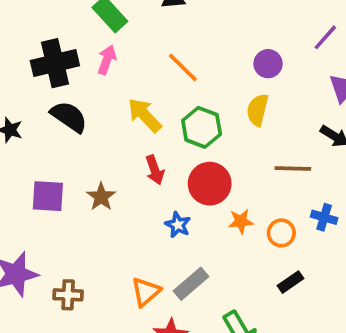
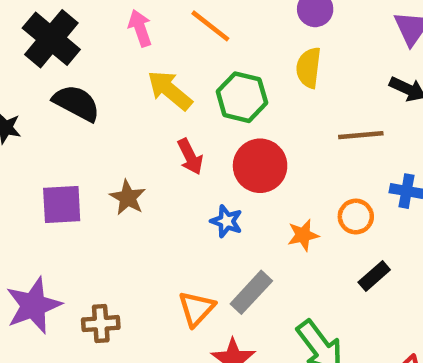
pink arrow: (107, 60) -> (140, 28), moved, turned -32
black cross: (55, 63) -> (51, 39), turned -30
orange star: (241, 221) -> (303, 235), moved

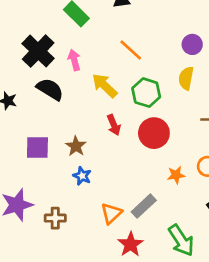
pink arrow: (140, 28) -> (74, 60), moved
blue star: (227, 221) -> (82, 176), moved

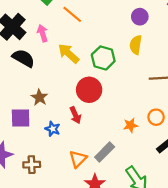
orange line: (131, 50) -> (72, 14), moved
red arrow: (114, 125) -> (75, 115), moved
red circle: (154, 133) -> (89, 90), moved
brown star: (76, 146) -> (39, 97), moved
purple square: (37, 147) -> (21, 118), moved

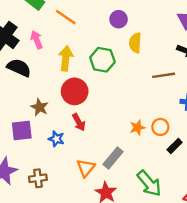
purple circle: (140, 17) -> (119, 19), moved
yellow arrow: (69, 53) -> (66, 58), turned 60
red circle: (89, 90) -> (75, 91), moved
orange circle: (156, 117) -> (160, 127), moved

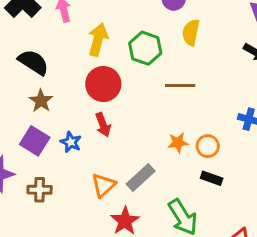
black semicircle: (19, 68) -> (33, 62), moved
brown line: (164, 75) -> (180, 85), moved
brown star: (39, 107) -> (41, 101), moved
purple square: (22, 131) -> (35, 141), moved, turned 30
black rectangle: (175, 146) -> (212, 178), moved, turned 56

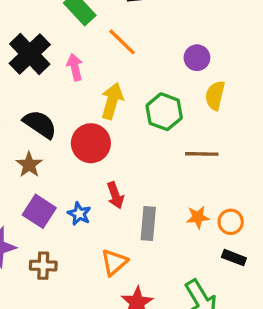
red circle: (103, 84) -> (91, 143), moved
brown star: (41, 101) -> (29, 165), moved
gray rectangle: (141, 177) -> (148, 224), moved, turned -44

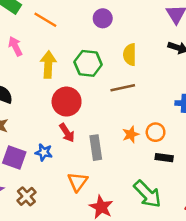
yellow semicircle: (215, 95) -> (130, 55), moved
red circle: (91, 143) -> (67, 102), moved
brown cross: (43, 266) -> (26, 196), turned -30

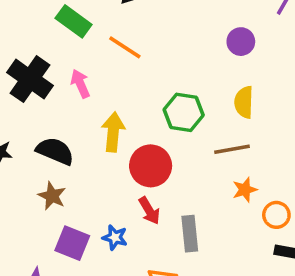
purple circle: (103, 18) -> (241, 42), moved
yellow arrow: (48, 64) -> (113, 132), moved
orange star: (131, 134) -> (245, 190), moved

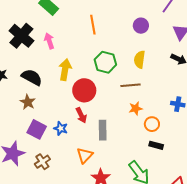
orange line: (125, 47) -> (93, 25), moved, turned 42

